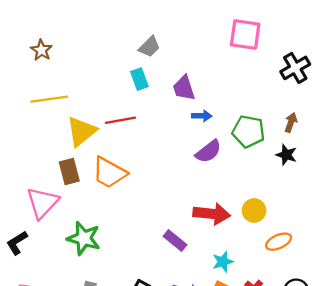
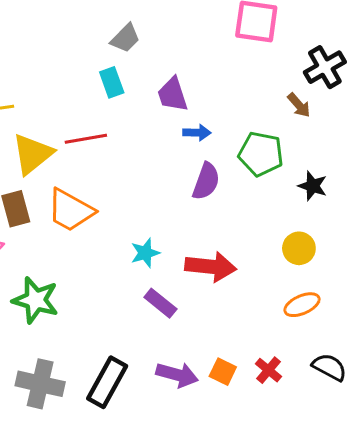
brown arrow: (291, 122) -> (299, 105), moved, turned 120
purple semicircle: (208, 151) -> (206, 181), turned -32
yellow circle: (254, 210) -> (299, 248), moved
cyan star: (223, 262) -> (145, 253), moved

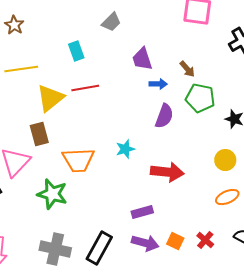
cyan rectangle: (112, 82) -> (76, 51), moved
brown arrow: (299, 105) -> (187, 69), moved
orange trapezoid: (71, 210) -> (78, 160), moved, turned -32
cyan star: (145, 253) -> (125, 149), moved
purple rectangle: (160, 303) -> (142, 212), moved, turned -55

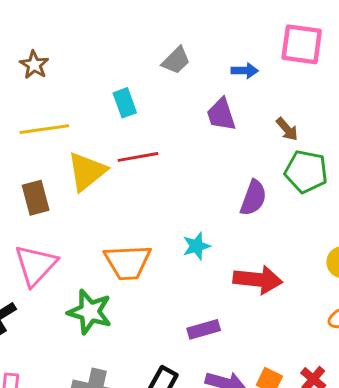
blue arrow: (158, 84) -> (245, 71), moved
brown rectangle: (39, 134) -> (36, 198), moved
purple rectangle: (142, 212) -> (204, 329), moved

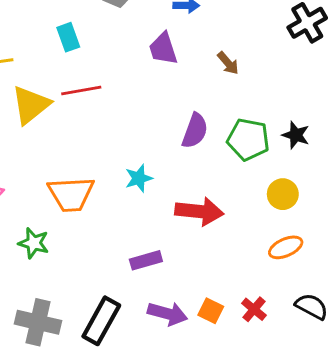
green pentagon: (306, 172) -> (248, 139), moved
green star: (90, 312) -> (34, 243), size x0.7

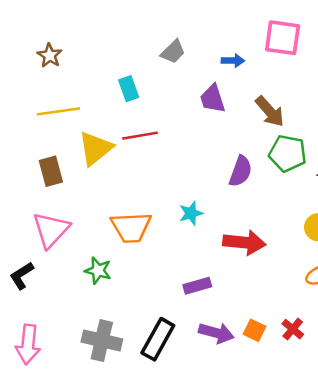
brown arrow: (228, 63) -> (270, 111), size x1.5
green pentagon: (248, 139) -> (288, 153), moved

